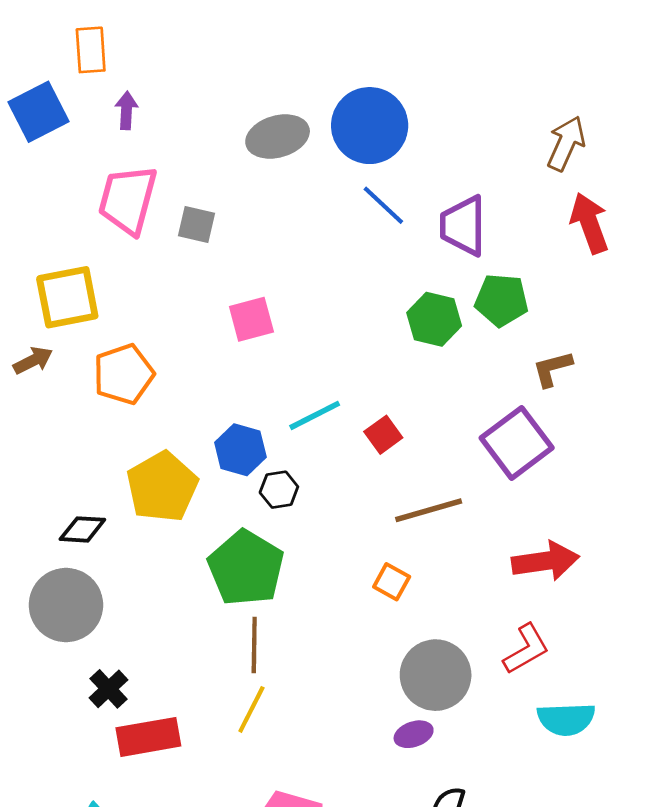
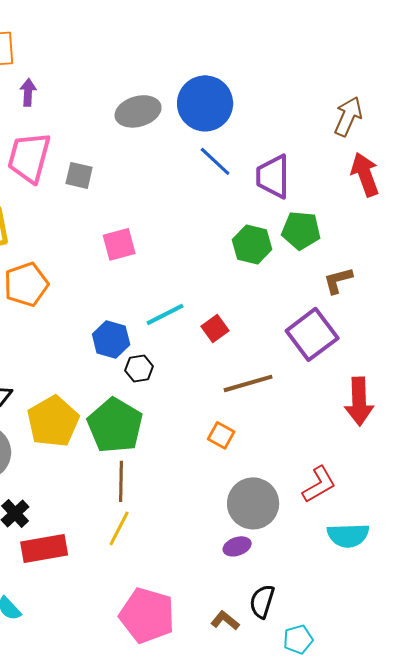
yellow pentagon: (162, 487) -> (53, 421), moved
red arrow: (545, 561) -> (359, 401), moved, turned 96

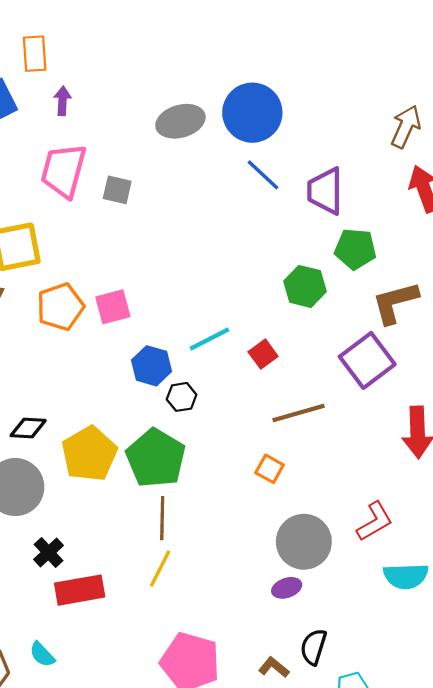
pink square: (119, 244) -> (113, 307), moved
green hexagon: (252, 244) -> (305, 286), moved
brown L-shape: (338, 280) -> (395, 303), size x1.5

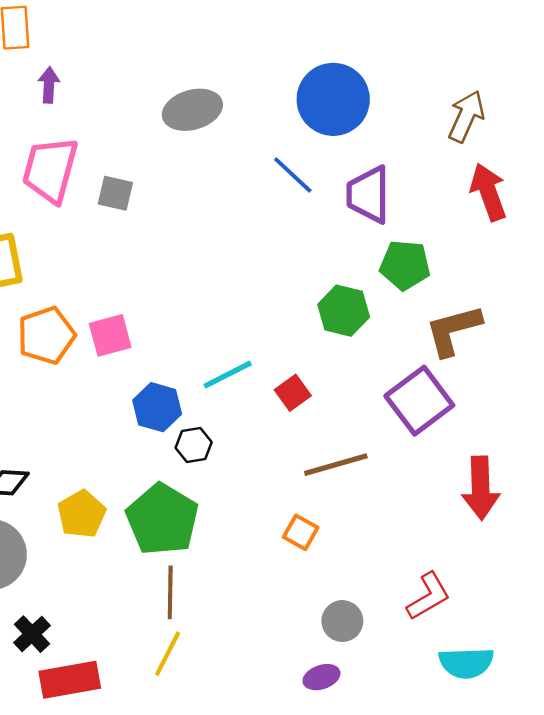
blue circle: (252, 113) -> (333, 99), moved
yellow pentagon: (89, 454) -> (82, 514), size x0.7
gray circle: (304, 542) -> (342, 621), size x0.6

